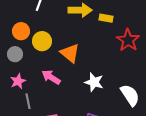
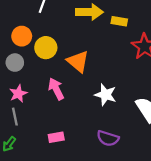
pink arrow: (51, 77) -> (56, 89), turned 30
gray line: (28, 101) -> (15, 117), moved

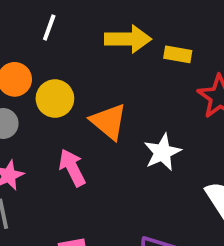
white star: (106, 95) -> (162, 152), moved, turned 30

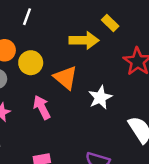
yellow arrow: (128, 39) -> (84, 40), moved
yellow rectangle: (178, 54) -> (110, 23), moved, turned 35

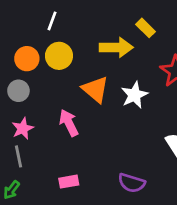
yellow circle: (31, 63) -> (59, 56), moved
white star: (100, 97) -> (134, 95), moved

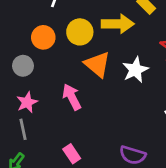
yellow circle: (59, 56) -> (80, 32), moved
orange circle: (27, 59) -> (43, 37), moved
pink rectangle: (69, 182) -> (72, 154), turned 66

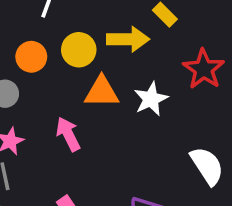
orange triangle: (97, 64) -> (102, 92), turned -40

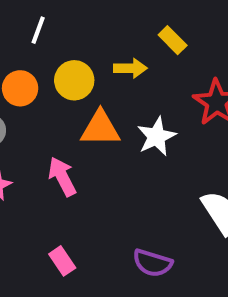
yellow arrow: (128, 39) -> (130, 68), size x0.7

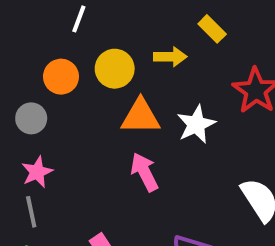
pink arrow: (62, 177) -> (144, 172), moved

